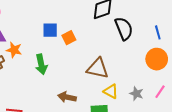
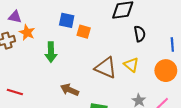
black semicircle: (124, 29) -> (140, 34), size x0.7
orange square: (69, 38) -> (84, 32), turned 32
yellow triangle: (111, 91) -> (131, 65), moved

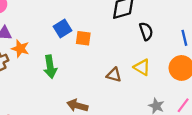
blue square: (67, 20) -> (63, 29), turned -35
brown triangle: (106, 68) -> (114, 75), size x0.6

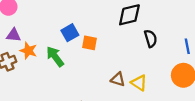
green arrow: (50, 67) -> (55, 57), moved, turned 150
yellow triangle: (142, 67) -> (139, 83), moved

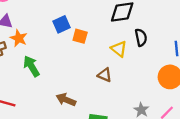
green arrow: (55, 57) -> (31, 66), moved
yellow triangle: (139, 83) -> (119, 49), moved

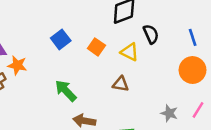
orange square: (80, 36) -> (96, 47), moved, turned 32
green arrow: (31, 66) -> (66, 91), moved

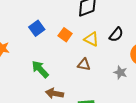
black semicircle: (151, 34) -> (116, 35), moved, turned 63
gray star: (169, 113) -> (120, 72), moved

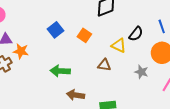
yellow triangle: (91, 39) -> (119, 46), moved
green arrow: (40, 69) -> (60, 71), turned -42

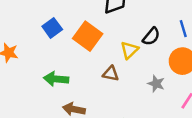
orange square: (84, 35) -> (88, 36), size x1.6
yellow triangle: (119, 46) -> (129, 50), turned 49

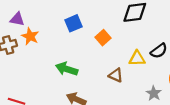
orange square: (88, 36) -> (103, 38), size x0.6
yellow triangle: (129, 50) -> (137, 58), turned 30

